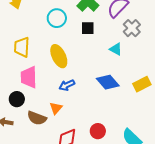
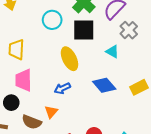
black square: (88, 28) -> (84, 30), size x1.6
yellow ellipse: (59, 56) -> (69, 59), moved

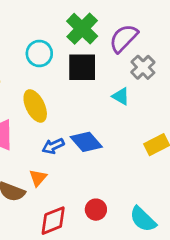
yellow ellipse: (69, 59) -> (35, 106), moved
blue diamond: (104, 85) -> (86, 142), moved

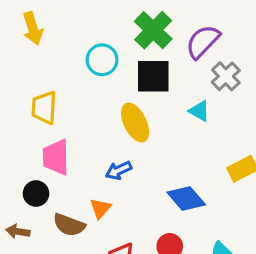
yellow ellipse: (35, 106) -> (135, 123), moved
blue diamond: (86, 142) -> (186, 198), moved

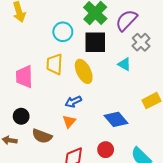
yellow trapezoid: (44, 108) -> (55, 64), moved
pink trapezoid: (56, 157) -> (24, 77), moved
orange triangle: (100, 208) -> (69, 121), moved

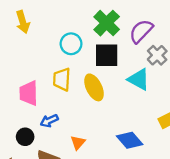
cyan triangle: (124, 64) -> (139, 79), size x1.5
blue arrow: (73, 102) -> (49, 121), moved

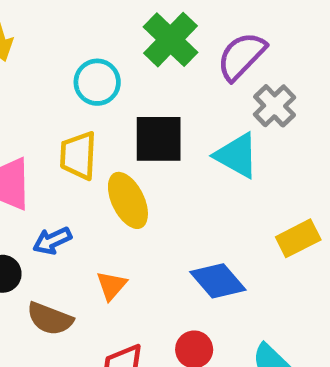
black square: (107, 55) -> (159, 139), moved
yellow ellipse: (94, 87) -> (128, 200), moved

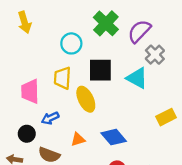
blue diamond: (218, 281) -> (114, 137), moved
orange triangle: (111, 286) -> (78, 139), turned 32

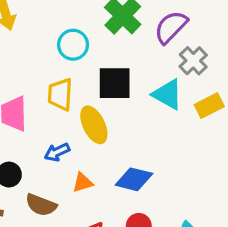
yellow rectangle: (166, 117) -> (209, 106), moved
blue arrow: (50, 118) -> (57, 152), moved
blue diamond: (114, 137) -> (134, 179), turned -35

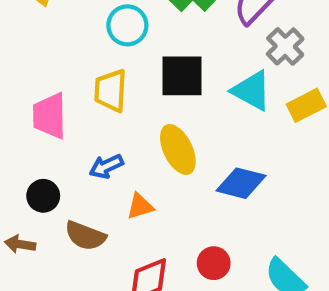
yellow ellipse: (94, 125) -> (178, 150), moved
blue diamond: (134, 179) -> (241, 183), moved

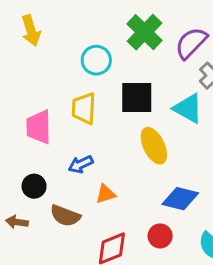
yellow ellipse: (178, 150) -> (154, 146), moved
blue diamond: (241, 183) -> (180, 199), moved

